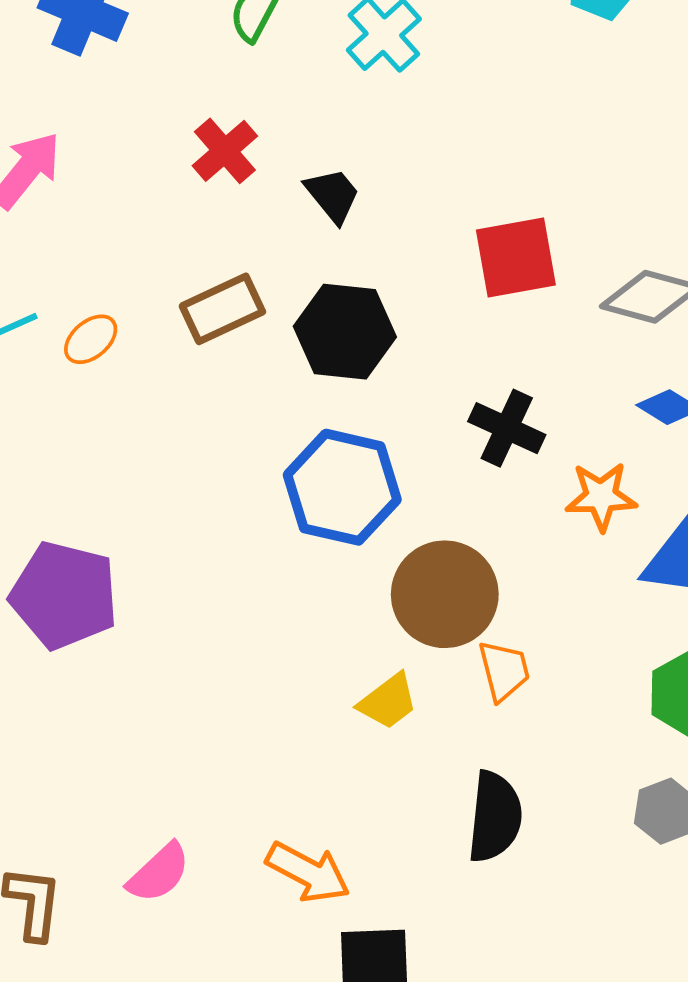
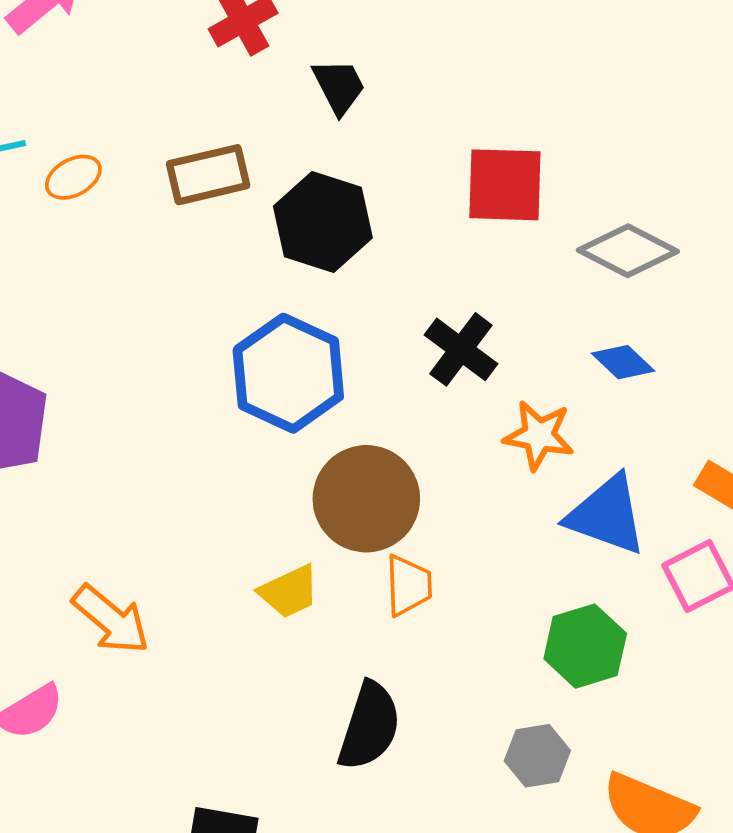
orange arrow: (308, 872) -> (111, 619), moved

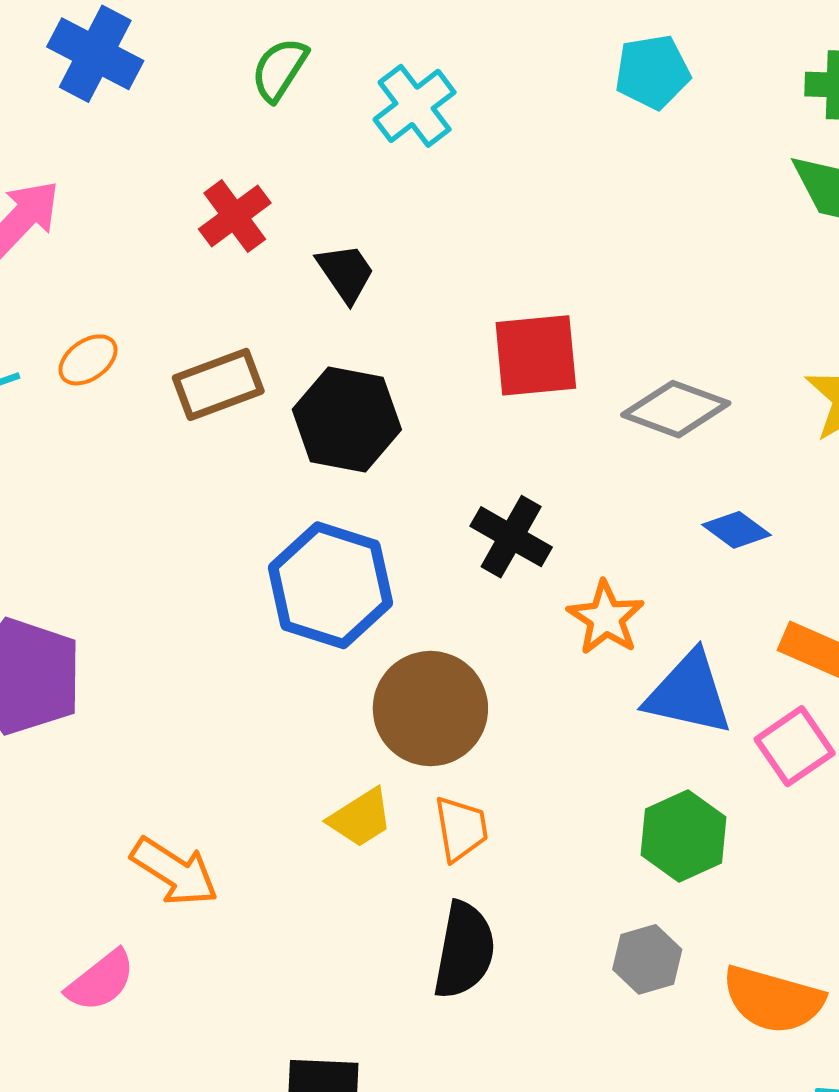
orange ellipse: (73, 177) -> (88, 360), moved
blue diamond: (623, 362) -> (737, 530), moved
orange star: (539, 435) -> (606, 618), turned 30
orange trapezoid: (408, 585) -> (461, 829), moved

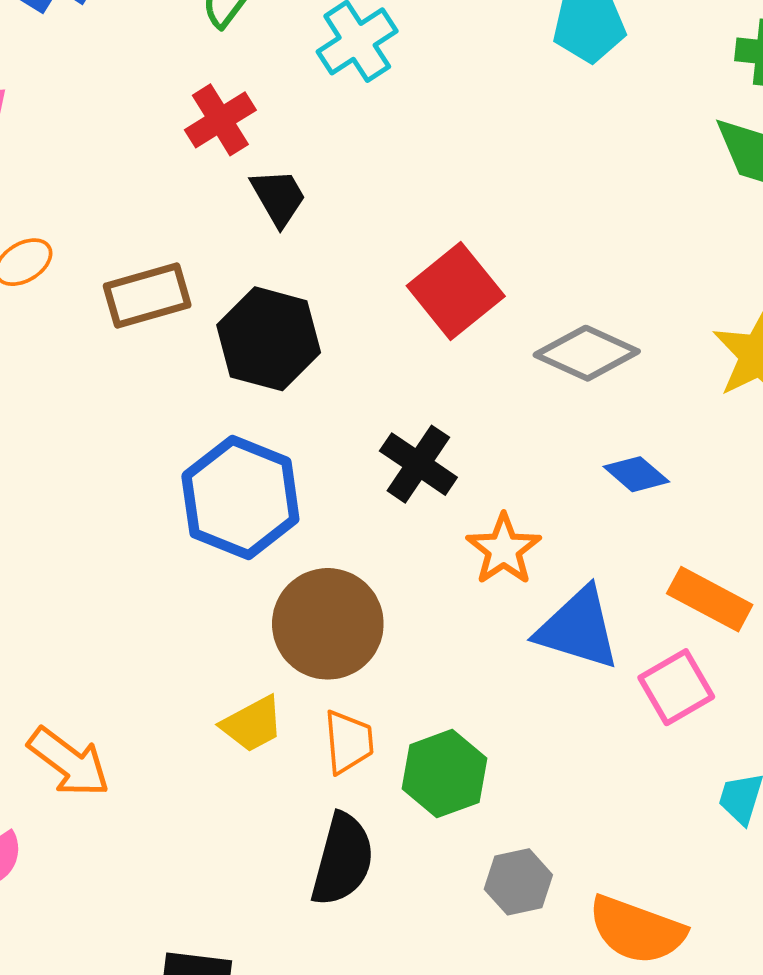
red cross: (235, 216) -> (220, 120), moved
red square: (536, 355) -> (456, 291), turned -38
green hexagon: (683, 836) -> (444, 774), moved

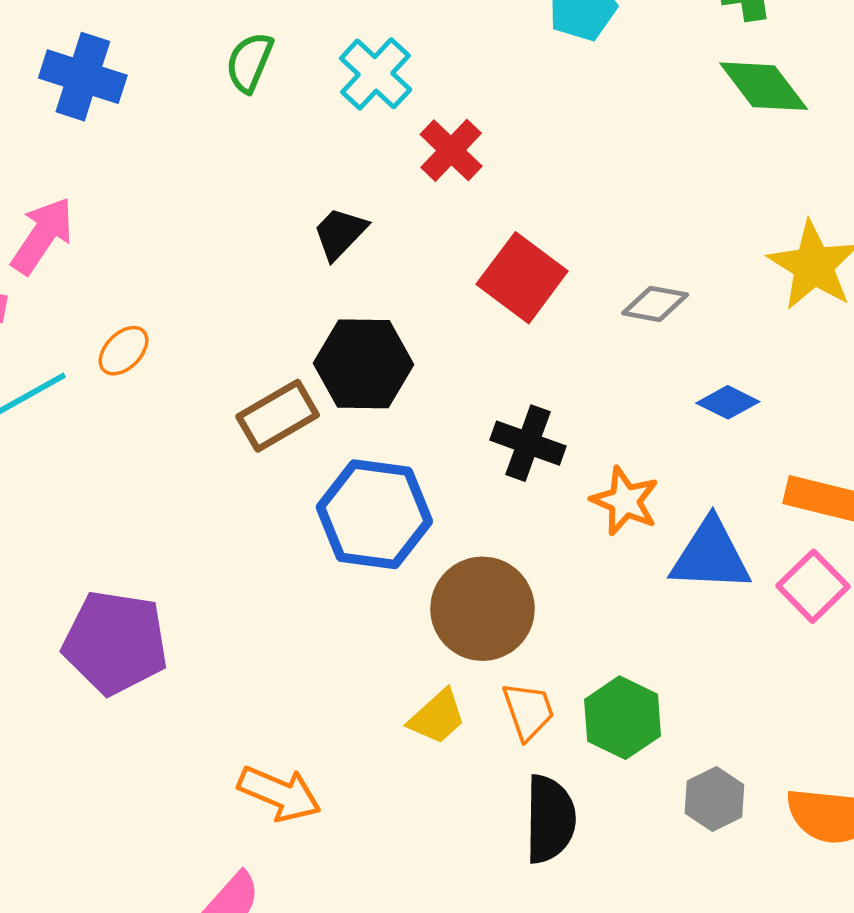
red cross: (220, 120) -> (451, 150), moved
black trapezoid: (278, 197) -> (340, 233), turned -92
brown rectangle: (147, 296) -> (278, 416), moved
gray diamond: (587, 353) -> (655, 304), size x0.7

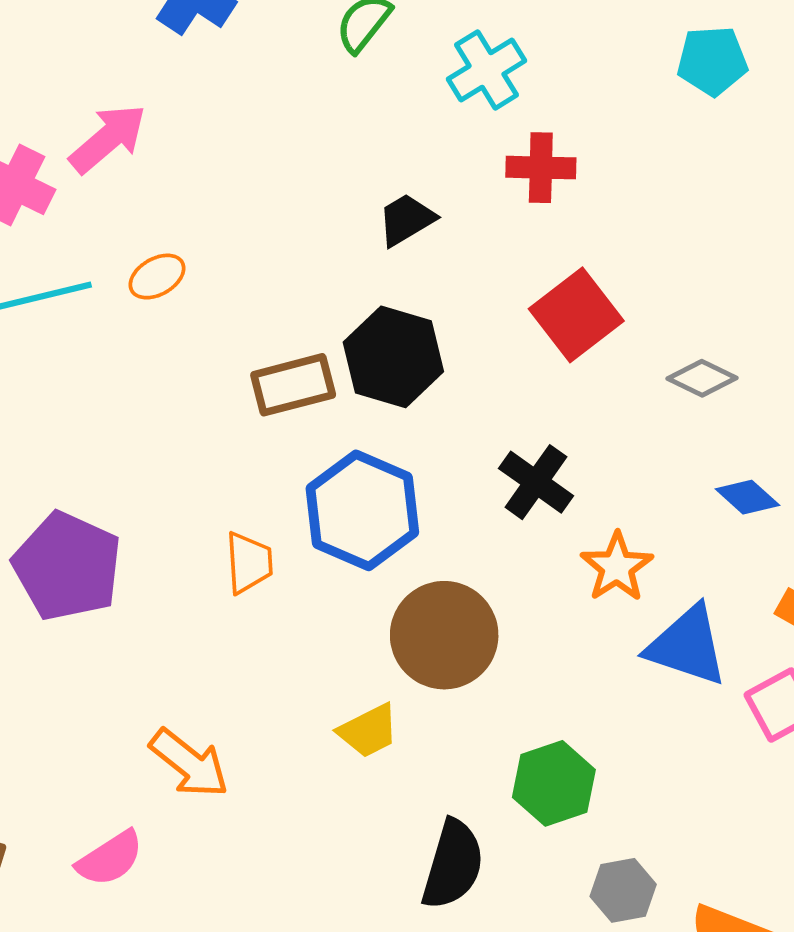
red cross: (451, 150) -> (541, 168), turned 32
orange trapezoid: (528, 711) -> (249, 563), moved

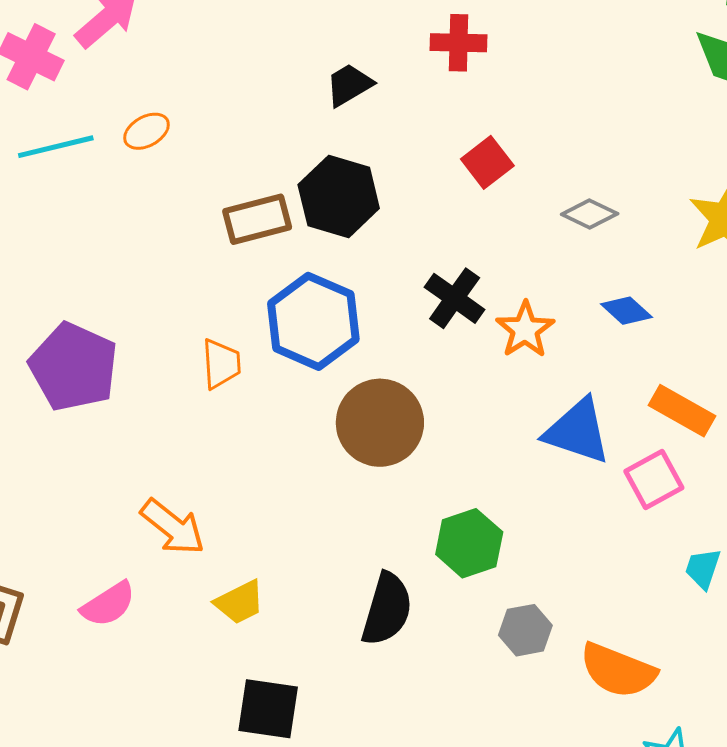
red square: (576, 315) -> (487, 162), size x0.7
orange star: (617, 567) -> (525, 330), moved
yellow trapezoid: (368, 731) -> (240, 602), moved

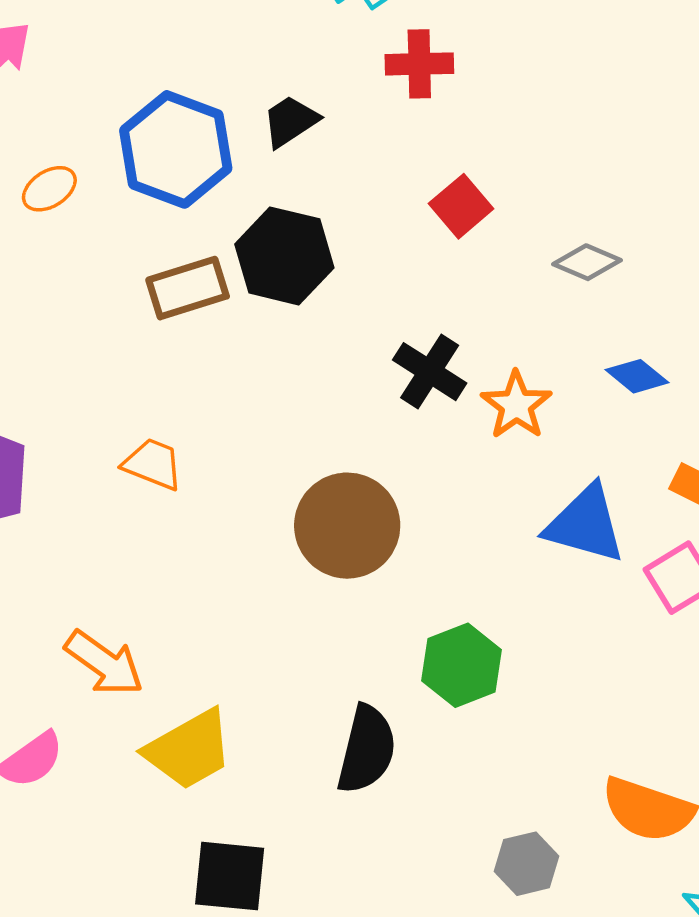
blue hexagon: (313, 321) -> (176, 149), moved
orange trapezoid: (221, 364) -> (153, 464), turned -62
yellow trapezoid: (240, 602) -> (189, 750), size x1.5
gray hexagon: (525, 630) -> (527, 864), moved

